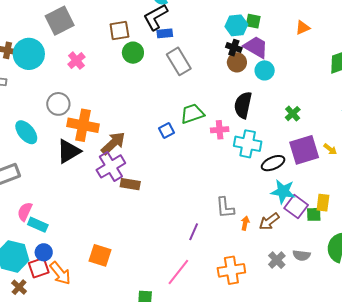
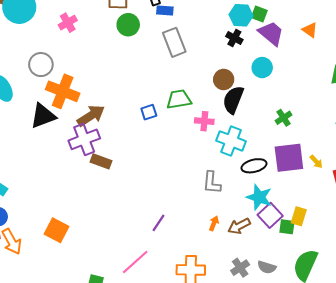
orange triangle: (303, 28) -> (310, 30), turned 49
purple trapezoid: (256, 47) -> (271, 33), moved
brown circle: (237, 62) -> (224, 79), moved
gray L-shape: (225, 208) -> (212, 183), moved

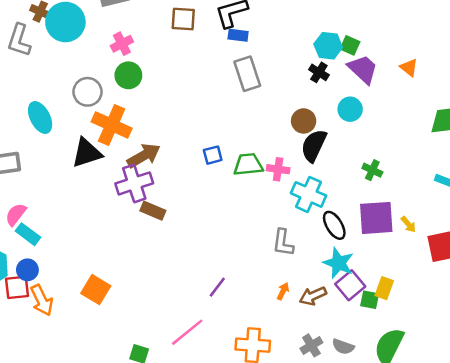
green circle: (128, 25) -> (128, 75), moved
green trapezoid: (179, 99) -> (248, 164), moved
green cross: (284, 118) -> (372, 170), turned -35
black ellipse: (254, 166) -> (334, 225), turned 70

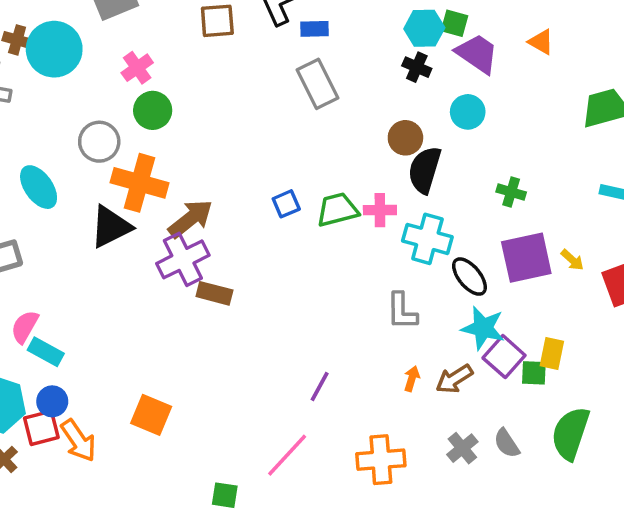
blue rectangle: (238, 35) -> (315, 29), moved
gray semicircle: (343, 347) -> (507, 443), turned 45

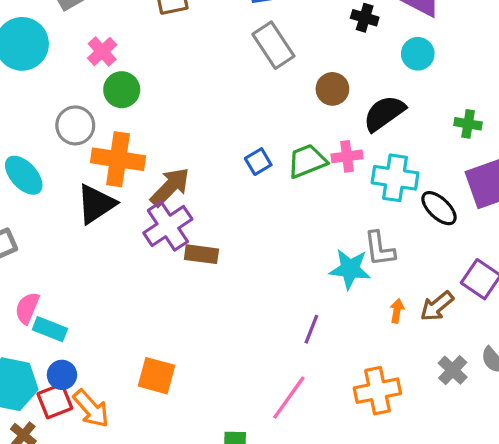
brown circle: (405, 138) -> (332, 89), moved
black semicircle: (425, 170) -> (384, 113), turned 45
cyan star: (483, 328) -> (350, 269), moved

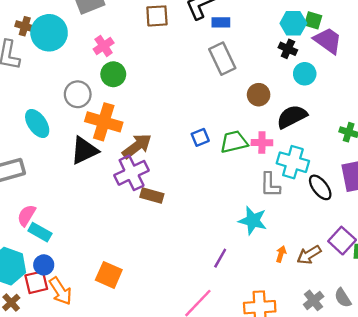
cyan circle: (418, 54) -> (305, 74), moved
gray L-shape: (380, 249) -> (270, 185), moved

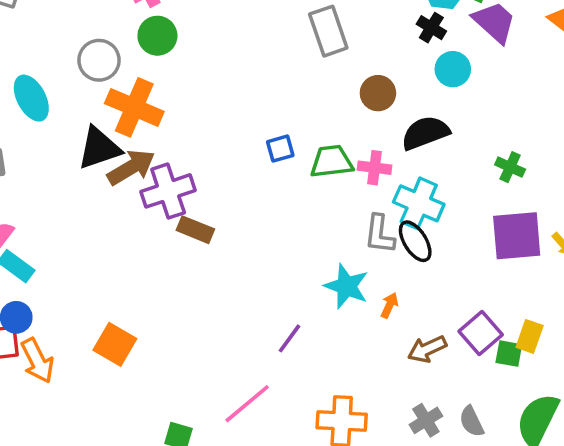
brown arrow: (137, 146) -> (131, 167), moved
black ellipse: (320, 187) -> (415, 241), moved
orange arrow: (281, 254) -> (389, 305), moved

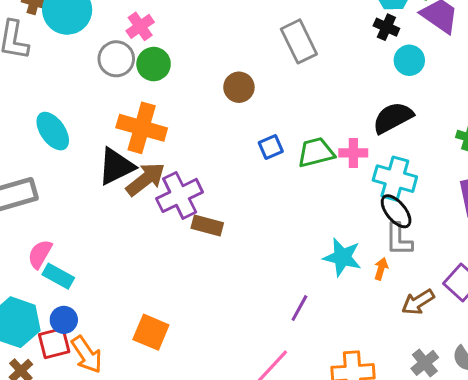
gray circle: (99, 60) -> (116, 59), moved
brown circle: (378, 93) -> (239, 87), moved
gray L-shape: (380, 234) -> (399, 239), moved

